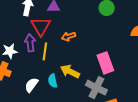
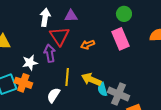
yellow line: (45, 51) -> (67, 77), moved
pink rectangle: (105, 63) -> (120, 39), moved
cyan semicircle: (53, 81) -> (102, 89), moved

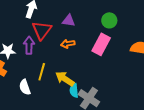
purple triangle: (71, 16) -> (69, 21), moved
pink rectangle: (120, 39) -> (101, 44), turned 40
white semicircle: (54, 95) -> (25, 87), turned -63

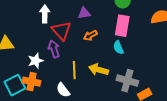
cyan semicircle: (74, 91) -> (118, 48), moved

